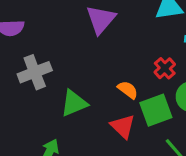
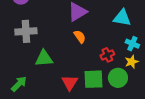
orange semicircle: (128, 90) -> (80, 37), moved

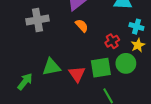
gray cross: (26, 31) -> (37, 20), moved
green triangle: (44, 58) -> (51, 67), moved

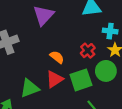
orange semicircle: (82, 26) -> (57, 57), moved
red triangle: (77, 74) -> (55, 79), moved, turned 42

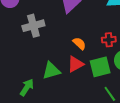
red cross: (88, 51) -> (109, 40), turned 32

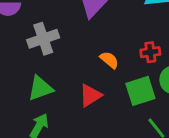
red triangle: (75, 64) -> (90, 95), moved
green triangle: (51, 71) -> (40, 88), moved

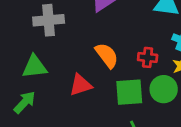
orange semicircle: (109, 60) -> (107, 55), size x1.4

